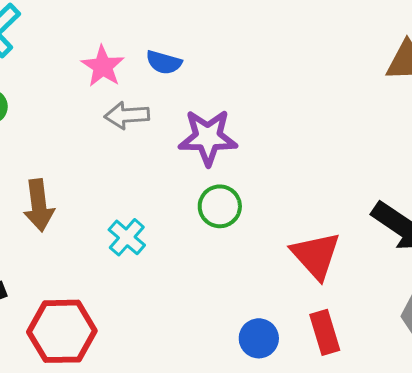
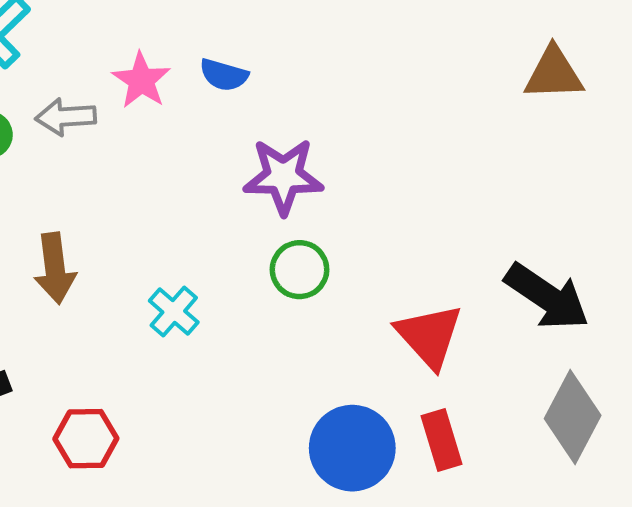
gray arrow: (127, 115) -> (66, 117), moved
red hexagon: (62, 331) -> (86, 439), size x0.7
blue circle: (259, 338) -> (352, 448), size x1.6

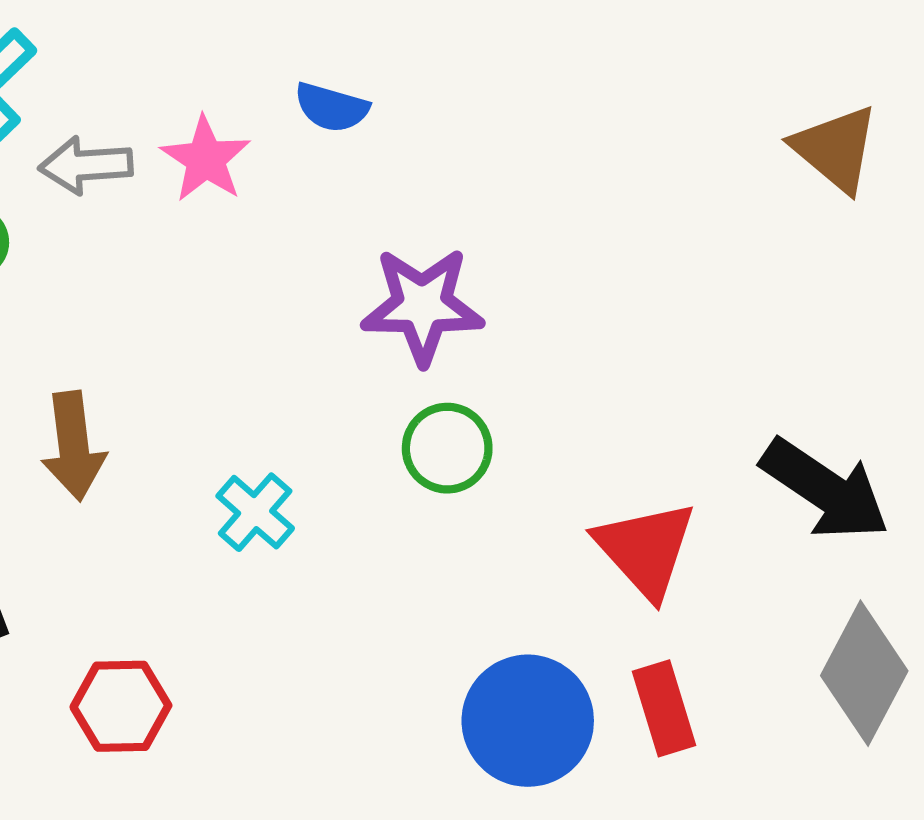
brown triangle: (554, 74) -> (835, 149), turned 42
blue semicircle: (224, 75) -> (332, 107), moved
gray arrow: (66, 117) -> (86, 165), moved

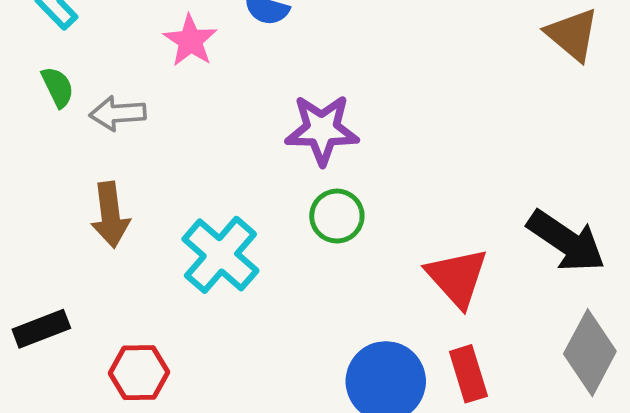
gray arrow: (86, 165) -> (118, 113), moved
cyan cross: (255, 512) -> (220, 255), size x1.6

